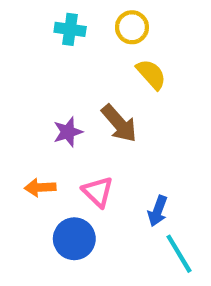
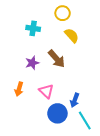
cyan cross: (70, 29) -> (33, 28), moved
orange arrow: (40, 187) -> (19, 89), turned -72
blue circle: (74, 239) -> (57, 113), moved

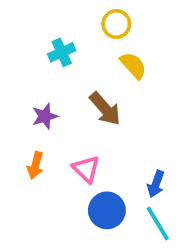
cyan cross: (33, 28) -> (62, 52), turned -32
purple star: (32, 63) -> (45, 116), moved
blue arrow: (75, 100) -> (156, 184), moved

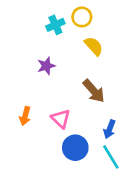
cyan cross: (62, 52) -> (55, 25), moved
brown arrow: (105, 109) -> (94, 91), moved
purple star: (45, 116) -> (46, 66), moved

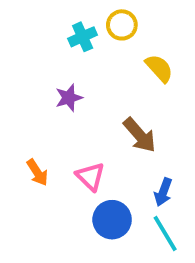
yellow semicircle: (94, 46) -> (159, 68), moved
orange arrow: (25, 116) -> (37, 172), turned -48

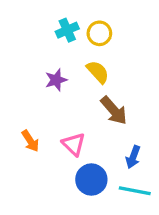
yellow circle: (122, 25) -> (99, 33), moved
yellow semicircle: (159, 68) -> (98, 72), moved
cyan line: (165, 233) -> (135, 191), turned -48

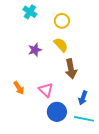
cyan cross: (67, 30) -> (30, 12), moved, turned -32
brown arrow: (114, 110) -> (71, 69), turned 30

